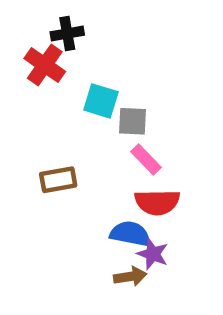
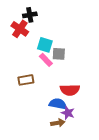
pink rectangle: (146, 159) -> (46, 60), moved

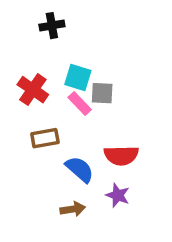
red cross: (20, 29) -> (33, 90), moved
blue semicircle: (58, 104) -> (80, 169), moved, turned 30
brown arrow: (58, 123) -> (73, 209), moved

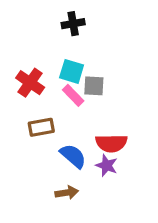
black cross: (52, 26) -> (73, 24), moved
purple star: (118, 195) -> (107, 166), moved

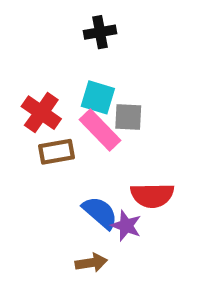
pink rectangle: (73, 95) -> (100, 130), size x1.4
brown rectangle: (41, 127) -> (56, 152), moved
purple star: (107, 166) -> (126, 226), moved

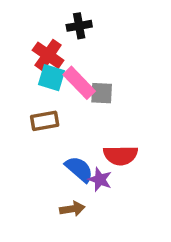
cyan square: (98, 97) -> (52, 78), moved
red cross: (41, 113) -> (48, 55), moved
pink rectangle: (100, 130) -> (79, 83), moved

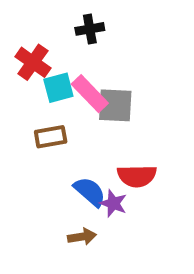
red cross: (48, 55) -> (33, 62), moved
cyan square: (52, 78) -> (58, 88), turned -32
gray square: (102, 93) -> (115, 105), size x1.4

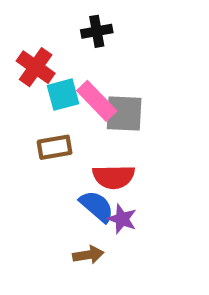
red semicircle: (137, 176) -> (114, 177), moved

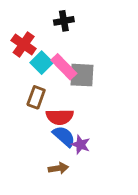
cyan square: (63, 95) -> (42, 63), turned -30
brown rectangle: (55, 147) -> (36, 97), turned -60
red semicircle: (114, 177) -> (60, 117), moved

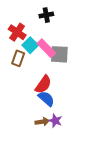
brown rectangle: (36, 97) -> (18, 58), moved
red semicircle: (60, 117) -> (43, 84), turned -54
purple star: (81, 145) -> (55, 121), moved

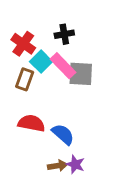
black cross: (46, 15) -> (64, 34), moved
red semicircle: (43, 84) -> (31, 123), moved, turned -114

